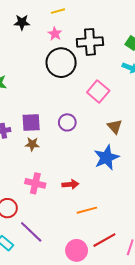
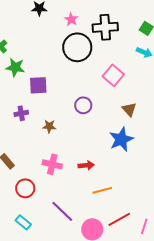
purple square: (31, 122) -> (38, 85), moved
purple line: (31, 232) -> (62, 211), moved

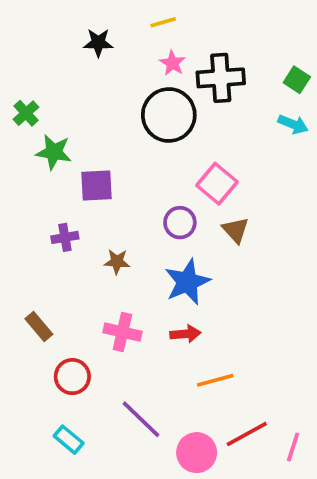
pink star: (71, 19) -> (173, 63), moved
pink square: (113, 75) -> (217, 184), moved
brown triangle: (129, 109) -> (236, 230), moved
blue star: (121, 139) -> (187, 282), moved

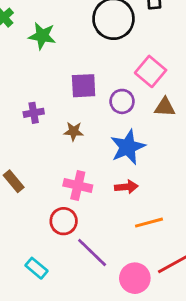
green star: (54, 152) -> (42, 36), moved
purple square: (96, 185) -> (84, 86), moved
brown triangle: (236, 230) -> (165, 107), turned -45
red circle: (72, 377) -> (64, 221), moved

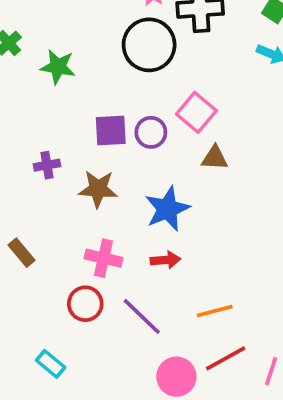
purple circle: (122, 101) -> (151, 132), moved
brown star: (74, 131) -> (98, 189), size x1.5
orange line: (149, 223) -> (215, 311), moved
purple line: (92, 252) -> (142, 316), moved

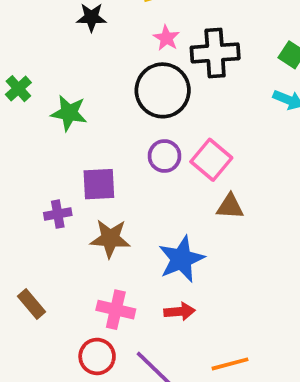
purple square: (111, 131) -> (99, 184), moved
purple circle: (151, 132) -> (165, 156), moved

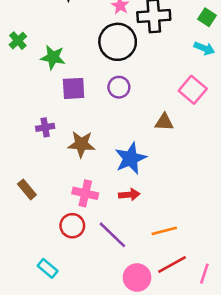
pink square: (211, 160) -> (193, 90), moved
purple square: (99, 184) -> (74, 88), moved

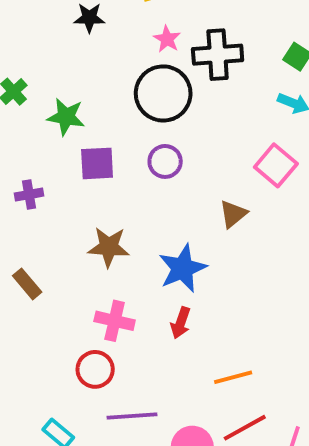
brown triangle: (164, 122) -> (233, 214), turned -42
purple cross: (45, 127) -> (29, 195), moved
brown rectangle: (27, 189) -> (27, 284), moved
red arrow: (129, 195) -> (181, 323), turned 114
purple line: (112, 235) -> (132, 416), moved, turned -48

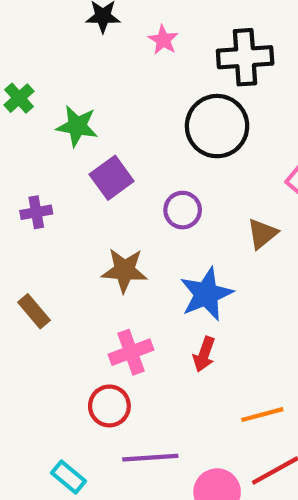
pink star: (167, 39) -> (163, 40), moved
black circle: (163, 93) -> (217, 126), moved
purple circle: (165, 161) -> (183, 210), moved
purple square: (97, 163) -> (112, 178), turned -33
pink cross: (115, 321) -> (131, 352), turned -33

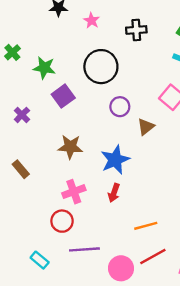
black cross: (245, 57) -> (136, 30), size x0.7
black circle: (217, 126) -> (101, 67), moved
purple circle: (183, 210) -> (120, 107), moved
purple cross: (36, 212) -> (22, 115), turned -35

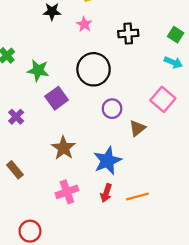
brown star: (70, 147) -> (63, 148), turned 30
red circle: (62, 221) -> (30, 231), moved
orange line: (146, 226) -> (137, 196), moved

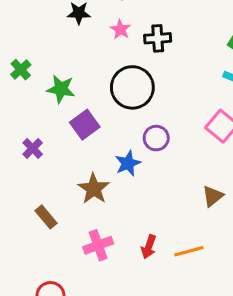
black cross: (128, 33) -> (158, 38), moved
brown triangle: (137, 128) -> (213, 196), moved
blue star: (107, 161) -> (128, 163), moved, size x0.7
brown rectangle: (15, 170) -> (46, 217), moved

